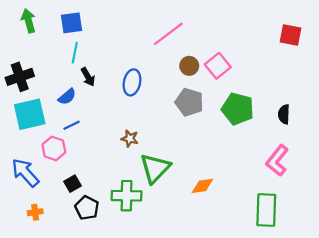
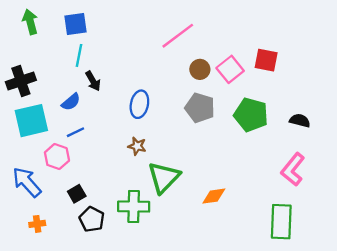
red square: (290, 35) -> (266, 60), moved
blue ellipse: (132, 82) -> (139, 104), moved
black semicircle: (284, 114) -> (300, 121), turned 102

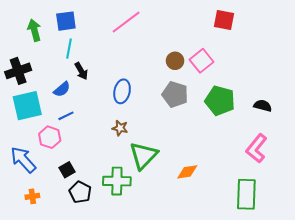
green arrow: (30, 22) -> (34, 30), moved
pink line: (178, 36) -> (126, 22), moved
red square: (266, 60) -> (224, 20), moved

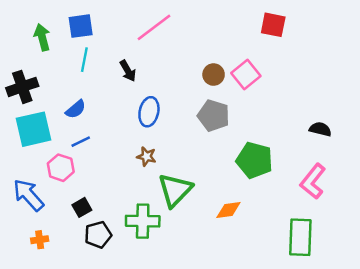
black arrow: (81, 71) -> (128, 71), moved
green pentagon: (220, 101) -> (255, 160), moved
black pentagon: (80, 192) -> (98, 235), turned 30

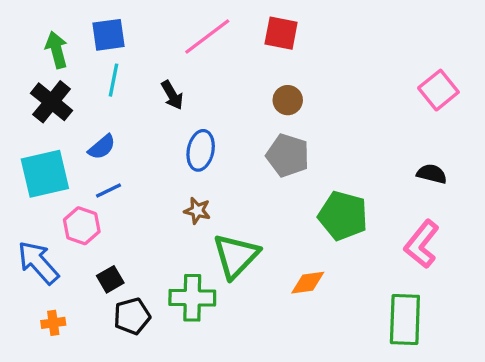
red square: (273, 25) -> (281, 33), moved
pink square: (246, 75) -> (438, 90), moved
black cross: (22, 87) -> (52, 102), moved, turned -32

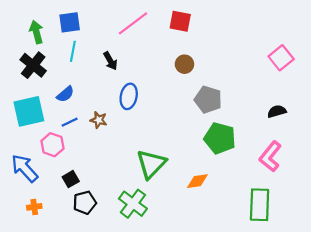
gray pentagon: (288, 155) -> (208, 100), moved
black semicircle: (432, 174) -> (277, 111), turned -30
brown star: (197, 211) -> (99, 120), moved
green cross: (192, 298) -> (133, 204), moved, turned 36

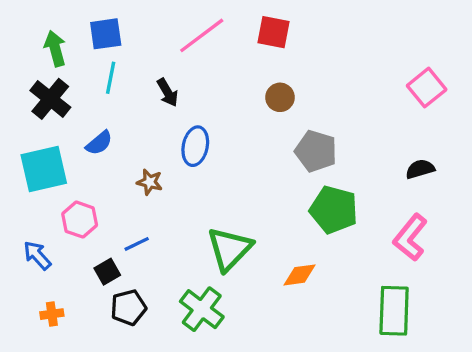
blue line: (70, 122) -> (137, 244), moved
blue arrow: (25, 168) -> (37, 255), size x0.7

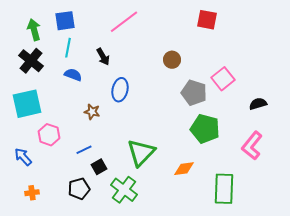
red square: (273, 32) -> (207, 20), moved
pink square: (427, 88) -> (223, 79), moved
blue semicircle: (99, 143) -> (73, 75), moved, turned -120
black square: (107, 272) -> (99, 167), moved
green rectangle: (394, 311) -> (224, 189), moved

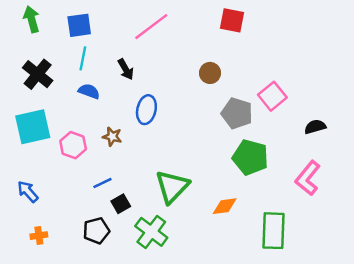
red square: (207, 20) -> (232, 20), moved
green arrow: (34, 30) -> (32, 19), moved
pink hexagon: (49, 135) -> (73, 145), moved

